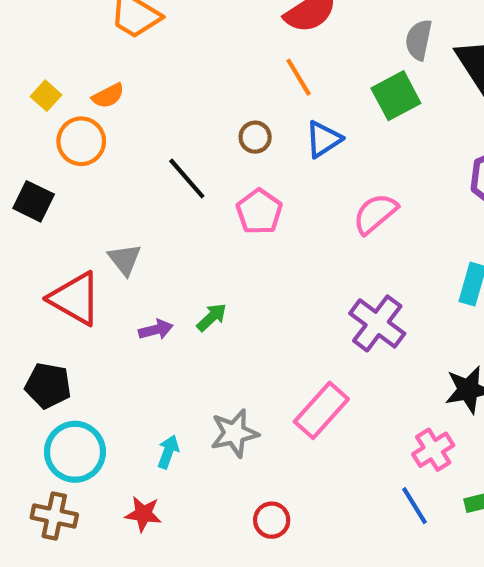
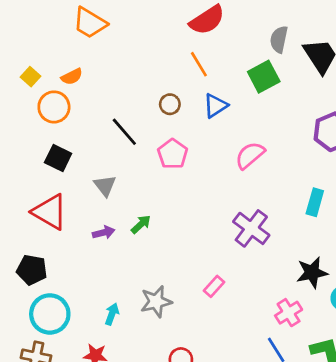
black square: (34, 201) -> (58, 158), moved
gray triangle: (125, 259) -> (105, 186), moved
pink rectangle: (321, 410) -> (214, 286), size x0.6

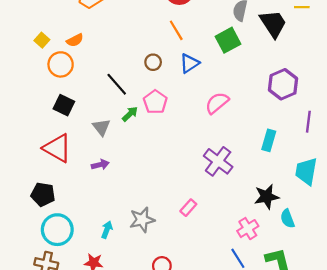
green arrow: (141, 224) -> (130, 114), moved

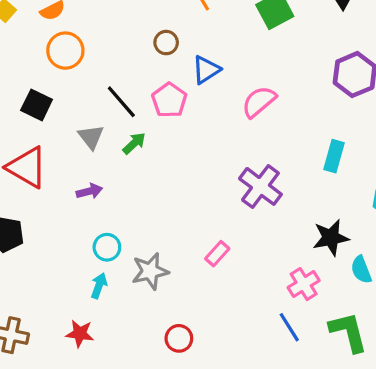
blue triangle: (189, 63) -> (206, 70), moved
orange circle: (61, 64) -> (65, 51), moved
black line: (117, 84) -> (121, 102), moved
green arrow: (130, 114) -> (134, 143), moved
cyan circle: (57, 230) -> (107, 247), moved, size x0.6

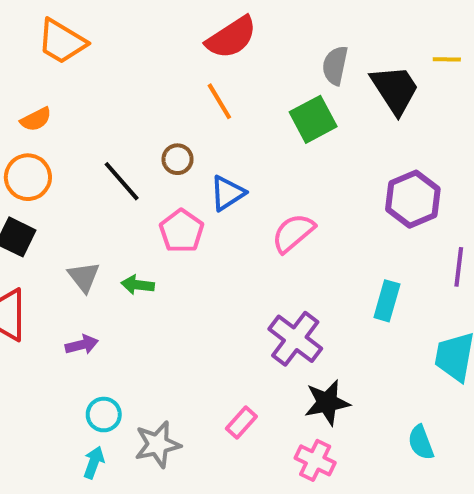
orange circle: (65, 51) -> (28, 177), moved
black line: (121, 102) -> (122, 181), moved
green arrow: (134, 143) -> (138, 285), turned -130
black star: (331, 238) -> (327, 403), moved
pink cross: (304, 284) -> (315, 460), moved, turned -32

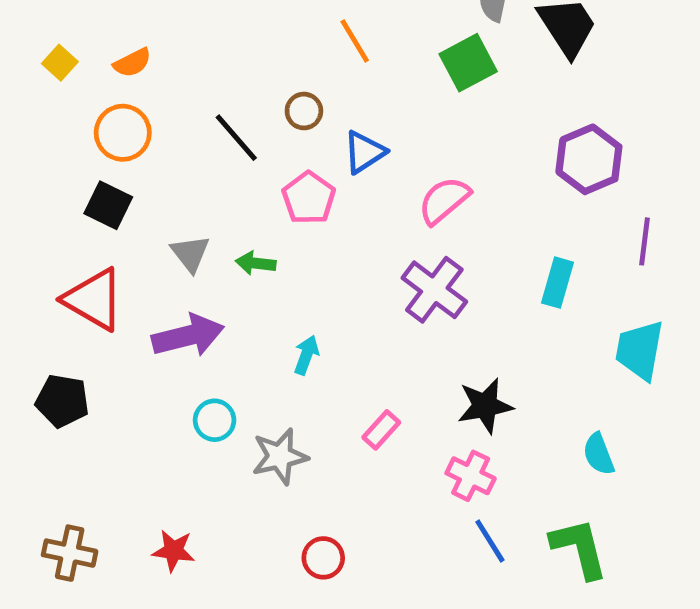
purple cross: (295, 339) -> (434, 290), moved
purple arrow: (82, 345) -> (188, 336), size x1.8
cyan arrow: (94, 462) -> (306, 355), moved

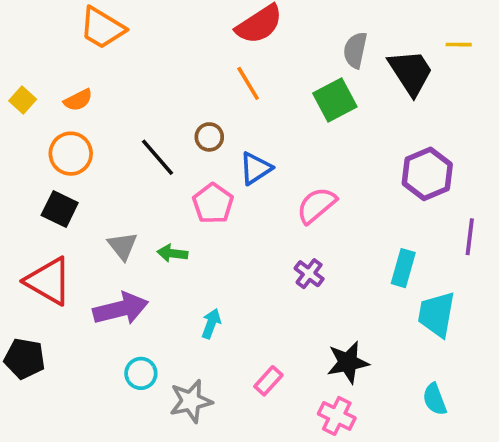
purple cross: (434, 290) -> (309, 274), size x0.6
cyan trapezoid: (640, 350) -> (437, 314), moved

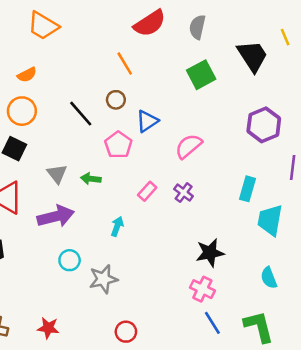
yellow line: (459, 45) -> (285, 37), turned 66
gray semicircle: (355, 50) -> (197, 27), moved
orange line: (248, 83) -> (125, 63), moved
pink rectangle: (268, 381) -> (147, 191), moved

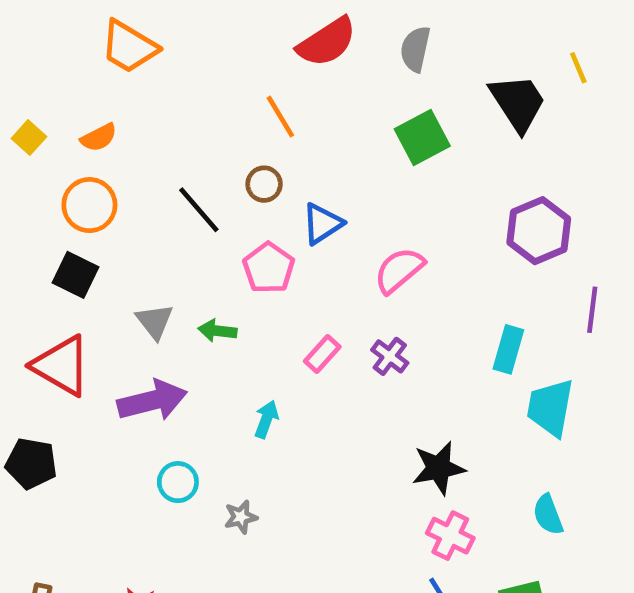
gray star: (103, 279) -> (241, 517), size x0.6
pink cross: (202, 289) -> (450, 536), moved

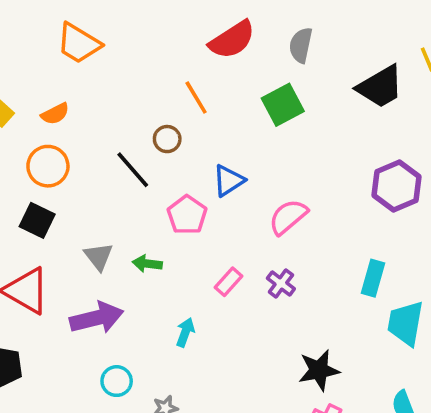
black trapezoid: (518, 103) -> (380, 87), turned 93
green square: (422, 138) -> (283, 105), moved
brown circle: (264, 184) -> (167, 139), moved

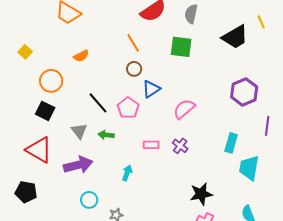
green square: (283, 105) -> (181, 47), turned 35
orange semicircle: (55, 114) -> (81, 56), moved
brown circle: (167, 139) -> (134, 69), moved
black line: (133, 170) -> (98, 103), moved
pink rectangle: (229, 282) -> (151, 145), turned 49

